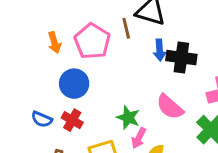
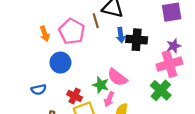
pink semicircle: (170, 107) -> (117, 77), moved
blue semicircle: (42, 119) -> (39, 90), turned -32
red cross: (72, 120) -> (75, 96), moved

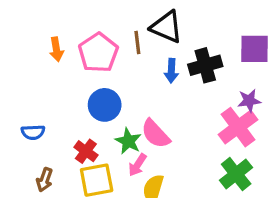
black cross: (137, 40) -> (205, 65), moved, turned -30
blue circle: (60, 63) -> (105, 105), moved
pink cross: (169, 64) -> (238, 127), turned -30
green cross: (161, 90) -> (236, 174), moved

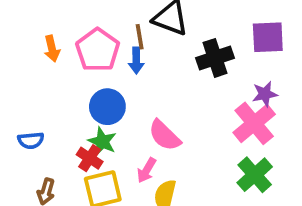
blue arrow: (171, 71) -> (136, 61), moved
green star: (128, 141) -> (102, 142), moved

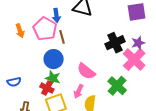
brown line: (140, 37) -> (62, 37), moved
black cross: (215, 58) -> (115, 43), moved
blue arrow: (136, 61) -> (56, 15), moved
green cross: (255, 175) -> (117, 86), moved

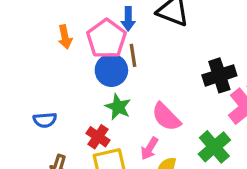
blue circle: (54, 59) -> (111, 70), moved
green star: (53, 78) -> (118, 107), moved

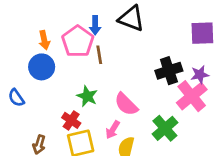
blue circle: (111, 70) -> (42, 67), moved
blue semicircle: (45, 120) -> (16, 98), moved, turned 60

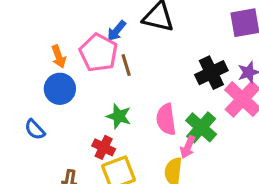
blue arrow: (95, 25) -> (117, 31), turned 48
pink semicircle: (126, 104) -> (166, 119), turned 45
green cross: (165, 128) -> (201, 127), moved
pink arrow: (113, 130) -> (188, 147), moved

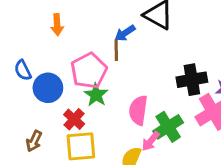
blue arrow: (117, 31) -> (125, 33), moved
pink pentagon: (99, 53) -> (89, 71), moved
blue circle: (60, 89) -> (48, 88), moved
blue semicircle: (35, 129) -> (23, 70), moved

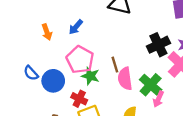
blue arrow: (125, 33) -> (76, 27), moved
brown line: (116, 50) -> (115, 65), moved
pink arrow: (151, 141) -> (158, 99), moved

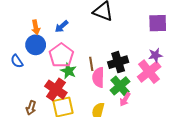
black cross: (158, 45) -> (118, 62), moved
blue circle: (53, 81) -> (36, 45), moved
red cross: (79, 99) -> (56, 89), size x1.5

